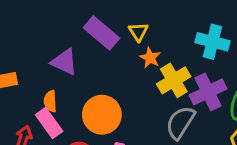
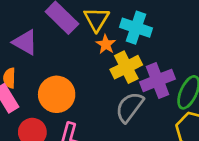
yellow triangle: (138, 32) -> (97, 19), size x1.4
cyan cross: (213, 42) -> (136, 28), moved

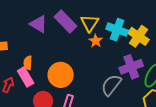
purple triangle: (25, 42) -> (39, 24), moved
yellow cross: (126, 67) -> (138, 36), moved, turned -30

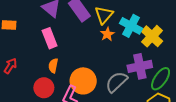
orange semicircle: (28, 63) -> (53, 66), moved
orange circle: (61, 75) -> (83, 81), moved
pink rectangle: (26, 77) -> (50, 38), moved

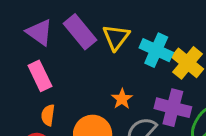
orange star: (107, 34) -> (122, 99), moved
purple cross: (140, 66) -> (173, 108), turned 30

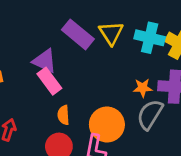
purple triangle: (39, 32) -> (45, 61), moved
orange star: (122, 99) -> (143, 88), moved, turned -30

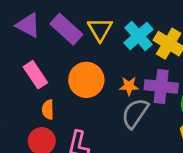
cyan cross: (150, 38) -> (138, 36), turned 32
purple triangle: (45, 61) -> (28, 25), moved
orange circle: (107, 124) -> (86, 80), moved

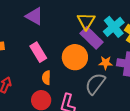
purple rectangle: (66, 29) -> (91, 38), moved
gray semicircle: (135, 113) -> (95, 84), moved

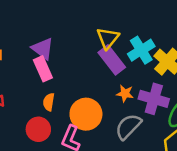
purple triangle: (34, 16) -> (43, 49), moved
orange circle: (75, 57) -> (86, 114), moved
gray semicircle: (95, 84) -> (128, 127), moved

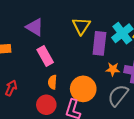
yellow triangle: (108, 38) -> (81, 26), moved
purple triangle: (43, 49) -> (35, 27), moved
purple rectangle: (112, 60) -> (99, 43), turned 50

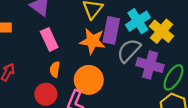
orange star: (113, 69) -> (93, 41), moved, size x1.6
gray semicircle: (118, 95) -> (129, 51), moved

